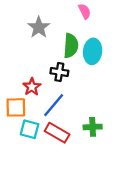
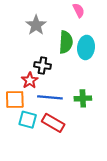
black cross: (59, 72) -> (42, 66), moved
blue line: (54, 105) -> (50, 97), turned 55
green cross: (93, 127) -> (83, 98), moved

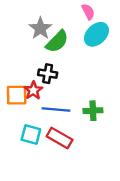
green semicircle: (66, 42) -> (57, 41), moved, turned 40
cyan ellipse: (86, 47) -> (96, 34), moved, turned 40
orange square: (15, 99) -> (17, 95), moved

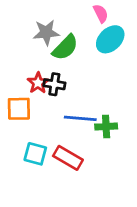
gray star: (40, 28) -> (46, 33), turned 30
red star: (33, 90) -> (38, 83), moved
blue line: (56, 109) -> (80, 118), moved

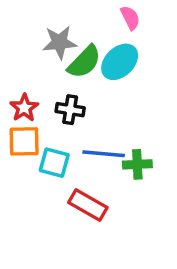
cyan ellipse: (110, 39) -> (120, 62), moved
red star: (38, 83) -> (24, 108), moved
cyan square: (35, 154) -> (54, 163), moved

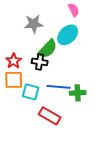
green semicircle: (84, 62) -> (48, 49), moved

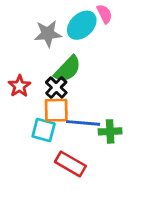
cyan ellipse: (68, 35) -> (82, 25), moved
black cross: (40, 62) -> (56, 88), turned 35
orange square: (14, 80) -> (56, 110), moved

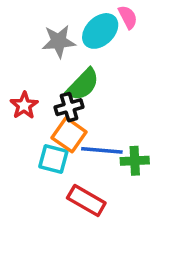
black cross: (56, 88) -> (69, 107), turned 30
orange square: (56, 110) -> (69, 135), turned 36

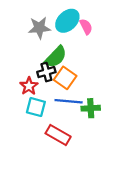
pink semicircle: (128, 17) -> (86, 27), moved
red star: (24, 105) -> (29, 86), moved
orange square: (69, 135) -> (65, 78), moved

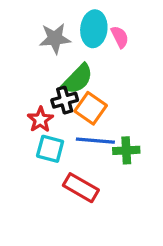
cyan ellipse: (67, 21) -> (94, 29), turned -40

